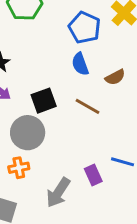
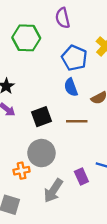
brown line: (87, 106) -> (77, 121), turned -30
gray circle: (28, 133) -> (41, 153), moved

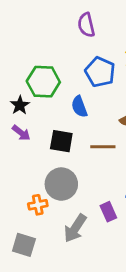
green hexagon: (26, 38) -> (43, 82), moved
blue semicircle: (71, 87) -> (79, 107), moved
black square: (41, 117) -> (61, 141), turned 30

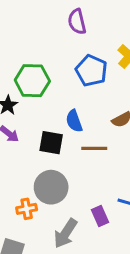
blue semicircle: (79, 107) -> (74, 121), moved

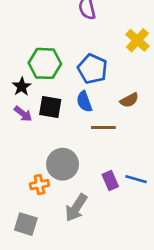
blue pentagon: (91, 71) -> (93, 69), moved
black square: (51, 143) -> (50, 107), moved
purple rectangle: (100, 216) -> (110, 181), moved

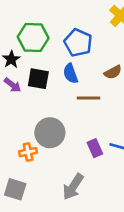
gray arrow: (76, 208) -> (73, 187), moved

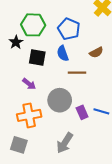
purple arrow: (13, 85) -> (29, 84), moved
gray circle: (50, 133) -> (60, 100), moved
orange cross: (28, 152) -> (29, 115), size x1.6

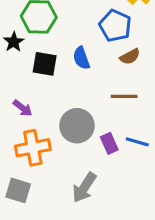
blue pentagon: (69, 29) -> (115, 26), moved
brown line: (77, 73) -> (124, 96), moved
purple arrow: (29, 84) -> (23, 108), moved

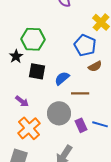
blue semicircle: (81, 58) -> (62, 78), moved, turned 70
brown line: (124, 96) -> (80, 93), moved
orange cross: (33, 148) -> (29, 128), turned -30

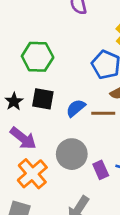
black star: (16, 56) -> (14, 101), moved
brown line: (80, 93) -> (103, 113), moved
purple arrow: (22, 101) -> (23, 138), size x1.5

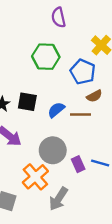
green hexagon: (38, 57) -> (46, 57), moved
orange cross: (32, 174) -> (35, 177), moved

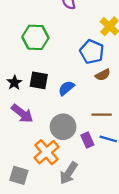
green hexagon: (46, 57) -> (35, 37), moved
brown line: (80, 114) -> (102, 115), moved

